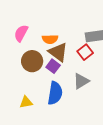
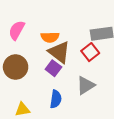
brown circle: (32, 61) -> (16, 67), moved
blue semicircle: (55, 93) -> (56, 99), size x0.7

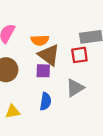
red square: (90, 52) -> (79, 55), turned 30
purple square: (53, 68) -> (43, 71), turned -35

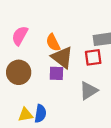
orange semicircle: (40, 40) -> (53, 42), turned 66
blue semicircle: (45, 101) -> (40, 114), moved

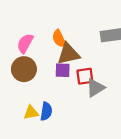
pink semicircle: (20, 36) -> (25, 43), moved
brown triangle: (62, 57) -> (68, 54), turned -50
red square: (93, 57) -> (85, 76), moved

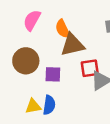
pink semicircle: (25, 43) -> (32, 20), moved
purple square: (63, 70) -> (53, 74), moved

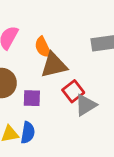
red square: (90, 68) -> (73, 91), turned -30

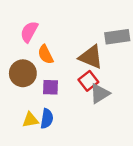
orange semicircle: (43, 47) -> (46, 54), moved
brown triangle: (54, 65) -> (91, 57), moved, turned 36

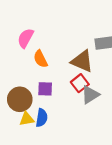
brown circle: (23, 73) -> (20, 99), moved

